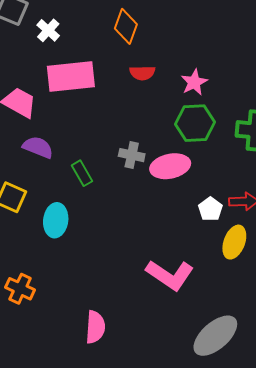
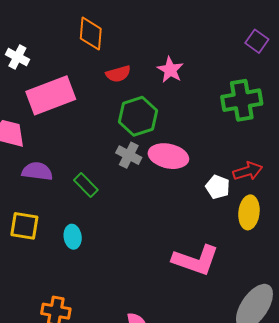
green hexagon: (195, 123) -> (138, 116), moved
gray cross: (132, 155) -> (129, 155), turned 30
pink ellipse: (170, 166) -> (168, 156), turned 39
cyan ellipse: (56, 220) -> (73, 237), size x0.7

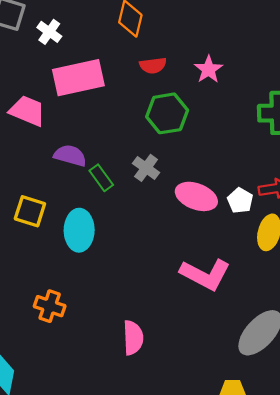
gray cross: (129, 155) -> (146, 168), moved
pink ellipse: (168, 156) -> (196, 196), moved
purple semicircle: (37, 171) -> (70, 156), moved
cyan ellipse: (73, 237) -> (79, 230), size x1.6

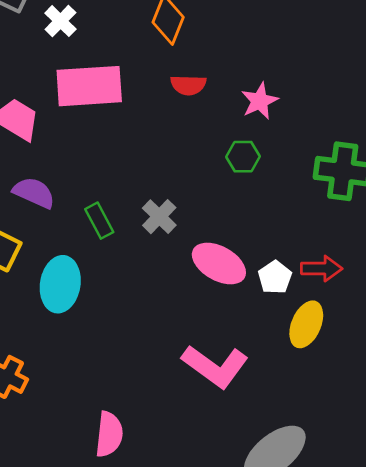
green hexagon: (167, 113) -> (243, 157), moved, size x0.6
purple semicircle: (70, 156) -> (34, 193), moved

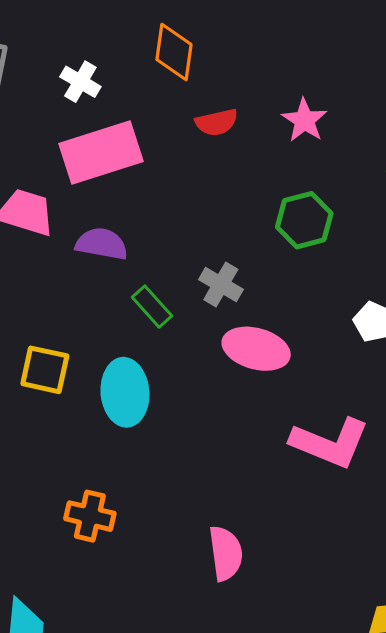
white cross: (60, 21) -> (80, 82), moved
green hexagon: (243, 157) -> (304, 220), moved, size x1.4
purple semicircle: (34, 193) -> (102, 244), moved
pink ellipse: (219, 264) -> (256, 349), moved

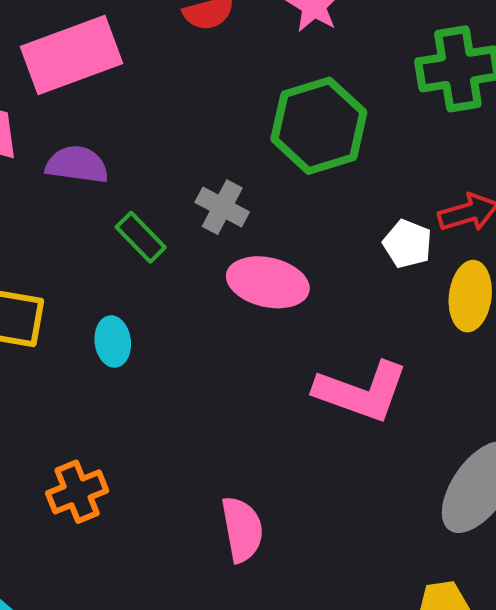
green hexagon: (304, 220) -> (319, 126), size x1.4
cyan ellipse: (125, 392) -> (113, 341), size x0.6
orange cross: (90, 516) -> (77, 492), turned -33

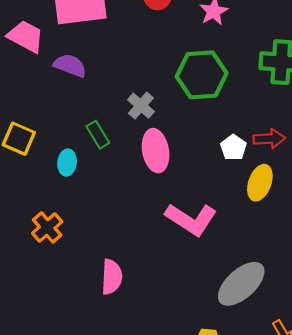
green rectangle: (141, 237) -> (98, 135), moved
pink ellipse: (268, 282) -> (156, 151), turned 54
orange cross: (77, 492) -> (47, 227), moved, turned -32

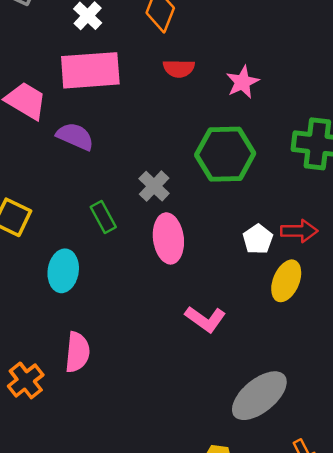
cyan ellipse: (67, 163) -> (63, 271), moved, size x1.4
pink L-shape: (191, 219) -> (205, 319), size x0.7
orange cross: (47, 227) -> (26, 380), moved
pink semicircle: (112, 277) -> (77, 352), moved

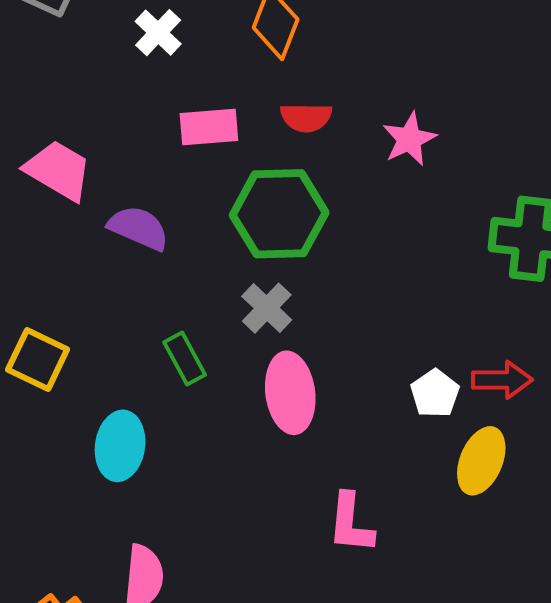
pink rectangle: (90, 70) -> (209, 127), moved, size x0.6
green hexagon: (225, 154) -> (279, 214), moved
pink L-shape: (205, 319) -> (351, 523), turned 60

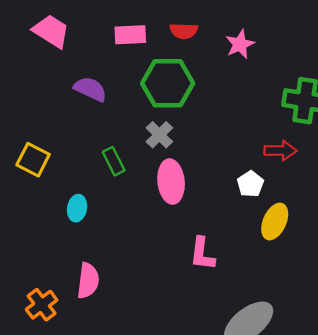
pink trapezoid: (58, 170) -> (51, 31), moved
red arrow: (502, 380) -> (280, 151), moved
cyan ellipse: (120, 446) -> (77, 208), size x0.7

